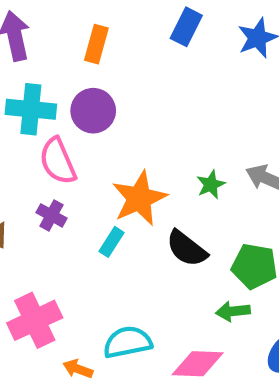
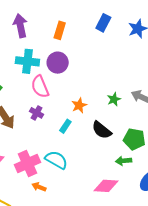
orange star: (139, 198) -> (79, 105), size x0.6
cyan semicircle: (128, 342) -> (56, 160), moved, turned 40
orange arrow: (78, 369) -> (39, 187), moved

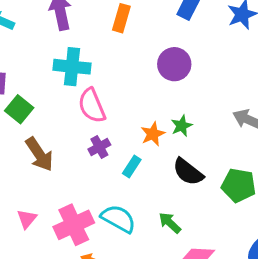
purple circle: (58, 63) -> (174, 64), moved
green star: (114, 99) -> (182, 126), moved
purple cross: (37, 113) -> (99, 147), moved, turned 32
green arrow: (124, 161) -> (170, 223), moved, turned 49

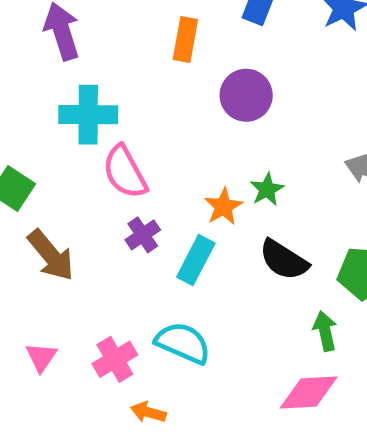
orange rectangle: (121, 18) -> (185, 40), moved
cyan rectangle: (132, 166) -> (196, 260), size x1.4
green arrow: (170, 223) -> (325, 331), moved, turned 40
pink cross: (74, 225) -> (115, 359), size x0.7

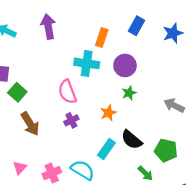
cyan cross: (88, 115) -> (87, 63), moved
green star: (267, 189) -> (129, 93), moved
cyan rectangle: (196, 260) -> (106, 149), moved
green arrow: (325, 331) -> (145, 173), turned 140

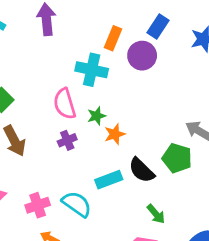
purple circle: (125, 65) -> (142, 56), moved
green star: (129, 93) -> (96, 116), moved
cyan rectangle: (106, 149) -> (109, 180), turned 30
green pentagon: (166, 150) -> (177, 158), moved

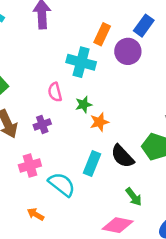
pink semicircle: (65, 104) -> (55, 92), size x0.7
purple cross: (67, 140) -> (42, 124), moved
cyan rectangle: (109, 180) -> (92, 163), turned -50
pink cross: (38, 205) -> (30, 165), moved

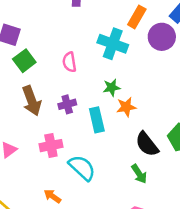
pink semicircle: (55, 92) -> (69, 62), moved
cyan rectangle: (92, 163) -> (97, 120), moved, turned -40
green arrow: (134, 197) -> (139, 174), moved

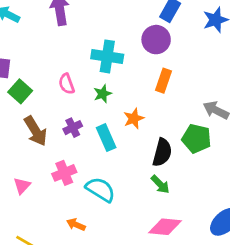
orange rectangle: (137, 17) -> (164, 81), moved
green star: (112, 88) -> (103, 94), moved
black semicircle: (147, 144) -> (162, 152), turned -116

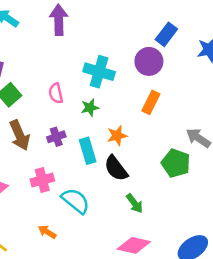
black semicircle: (162, 152) -> (116, 168), moved, turned 120

